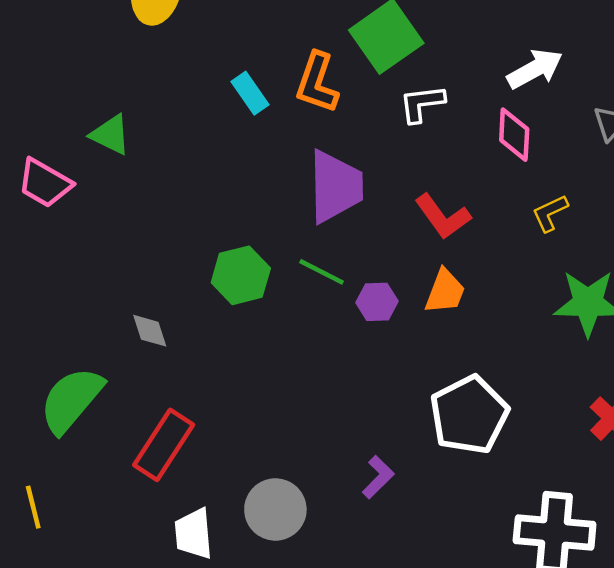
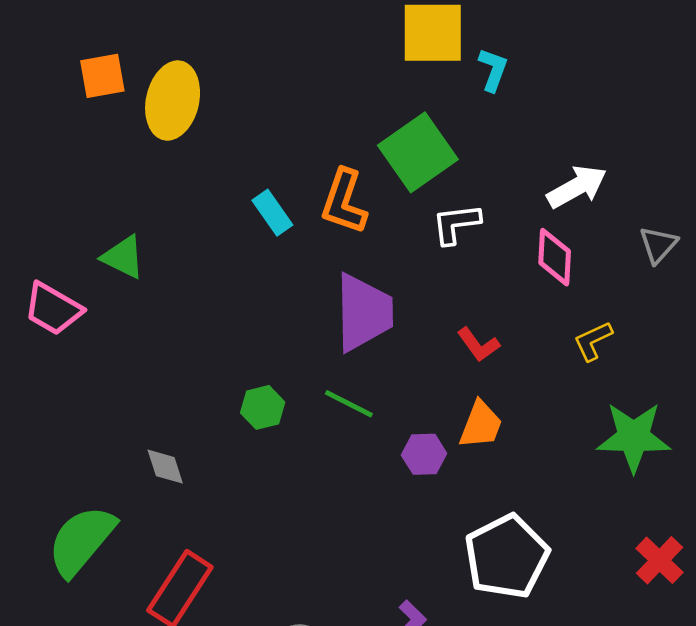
red L-shape: (443, 217) -> (478, 345), size x0.7
green hexagon: (241, 275) -> (263, 407), size x0.7
purple hexagon: (377, 302) -> (424, 454), moved

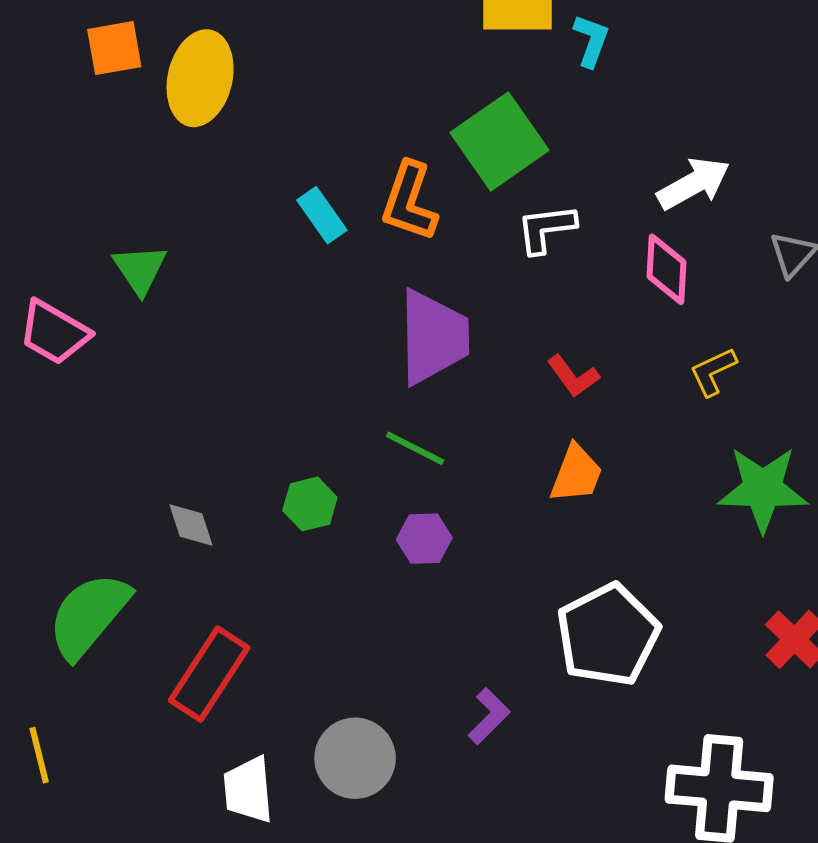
green triangle: (123, 257) -> (140, 269), turned 30
green hexagon: (263, 407) -> (310, 504), moved
purple hexagon: (424, 454) -> (424, 539), moved

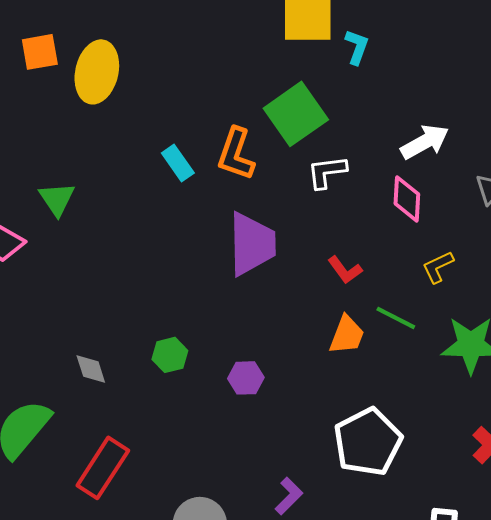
green line: (415, 448) -> (396, 318), moved

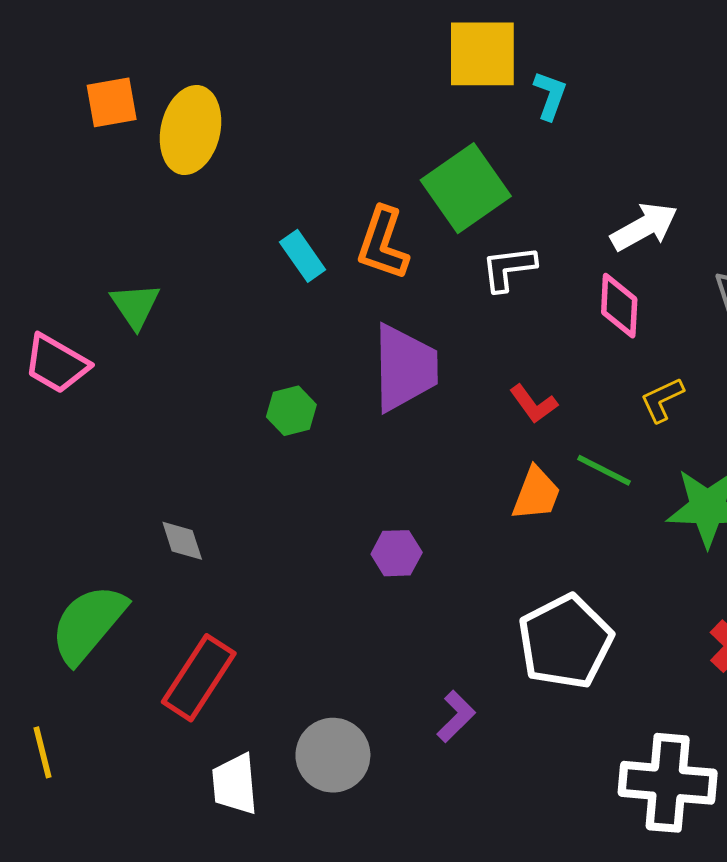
green hexagon: (170, 355) -> (291, 411), moved

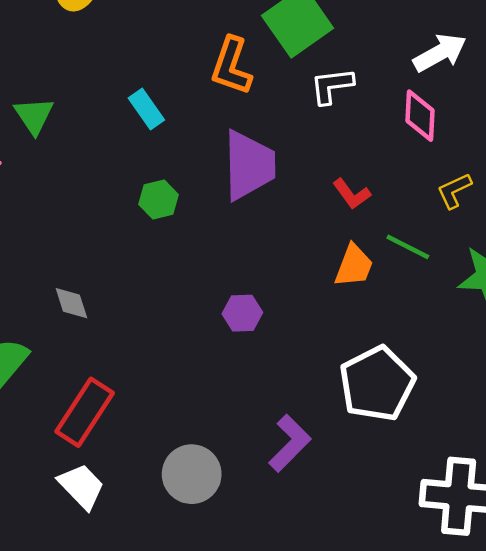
cyan rectangle: (303, 256) -> (146, 109), moved
purple L-shape: (456, 716) -> (290, 443), size x1.4
white trapezoid: (235, 784) -> (81, 486), moved, turned 141

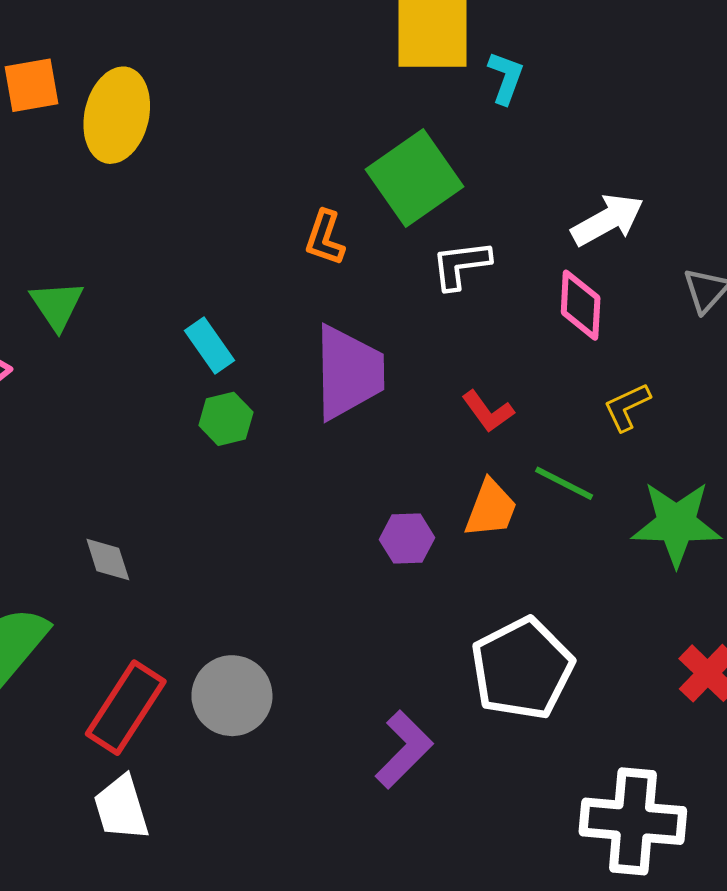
orange L-shape: (231, 66) -> (325, 238), size x0.7
cyan rectangle: (146, 109) -> (210, 346), moved
purple hexagon: (242, 313) -> (407, 539), moved
gray circle: (192, 474) -> (232, 696), moved
white trapezoid: (81, 486) -> (121, 808), turned -153

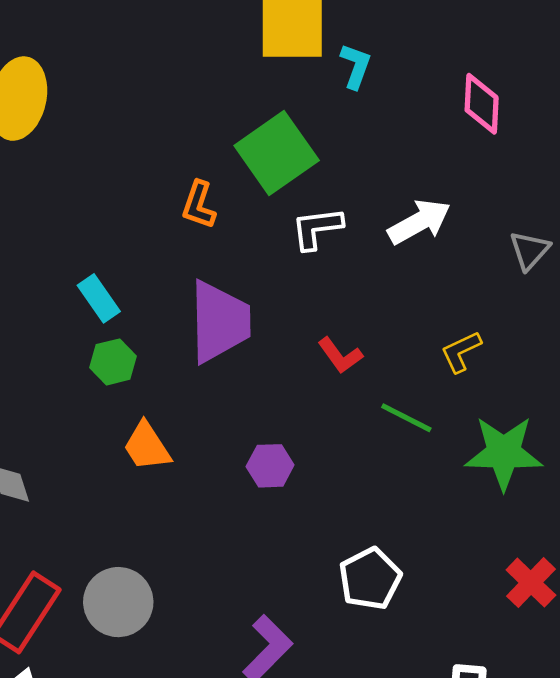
white arrow: (607, 220) -> (419, 222), moved
pink diamond: (581, 305) -> (482, 104), moved
orange trapezoid: (491, 509) -> (147, 446), moved, turned 126
white pentagon: (522, 669) -> (370, 579), size x0.7

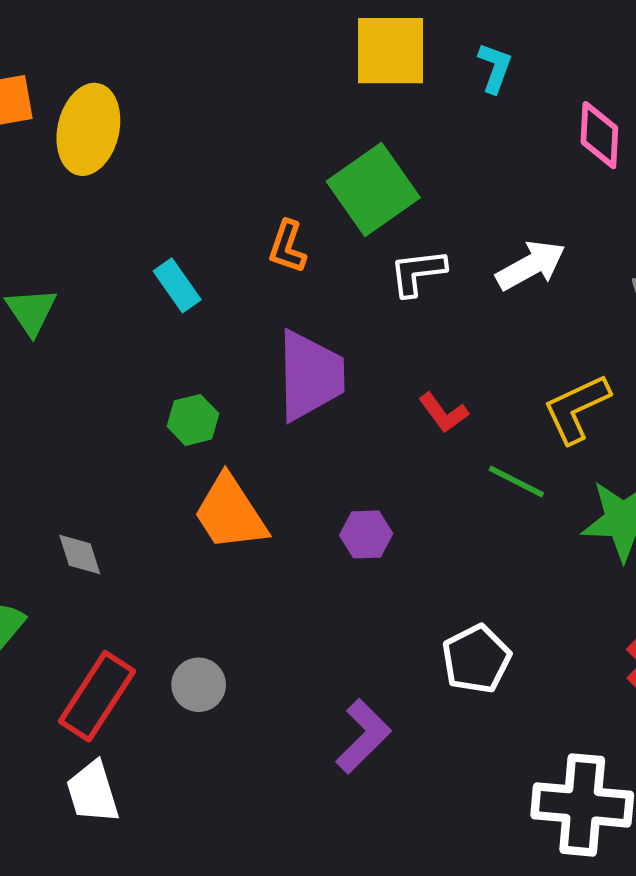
cyan L-shape: (356, 66) -> (495, 68), moved
cyan rectangle: (99, 298) -> (177, 285), moved
yellow L-shape: (461, 352) -> (577, 408), size x1.5
orange trapezoid: (147, 446) -> (230, 513), size x1.4
gray circle: (118, 602) -> (199, 685), size x0.7

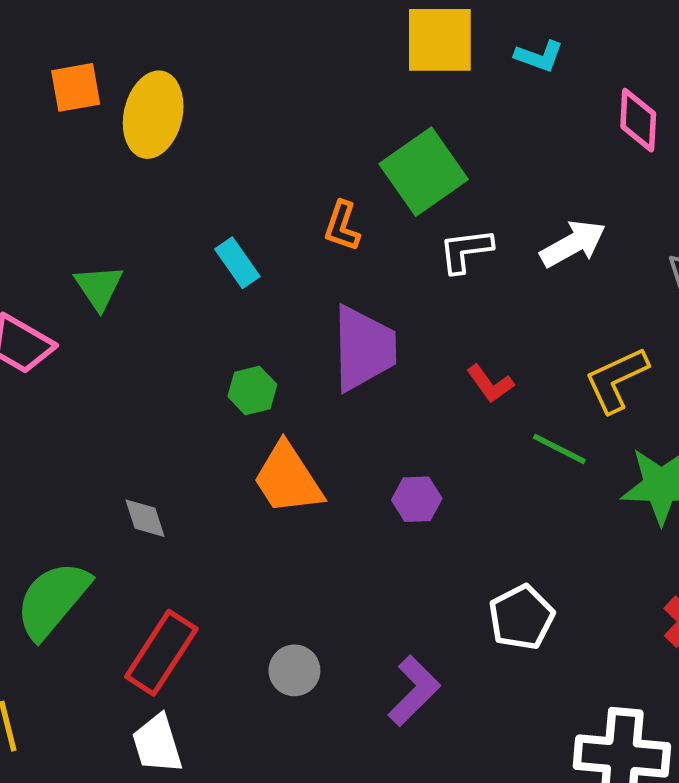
cyan L-shape: (495, 68) -> (539, 56), turned 90
gray circle: (199, 685) -> (294, 670), moved

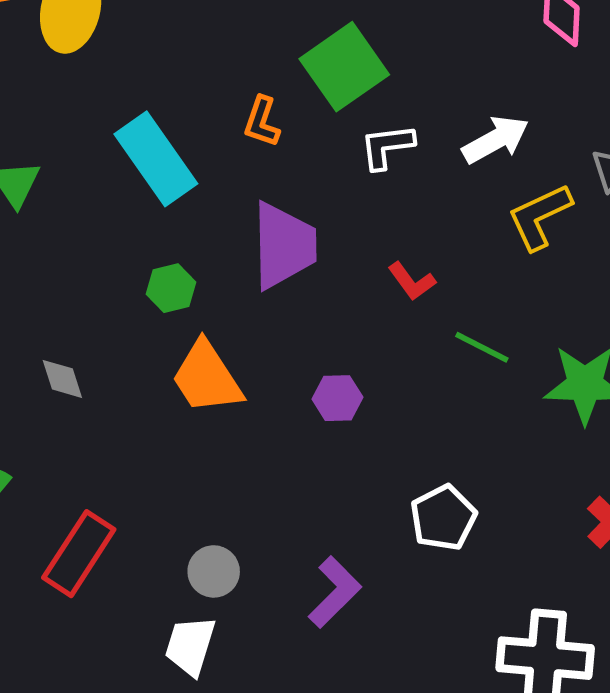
cyan rectangle: (237, 263) -> (156, 159), size x1.8
yellow L-shape: (616, 380) -> (540, 217), moved
gray diamond: (145, 518) -> (62, 379), moved
white trapezoid: (157, 744) -> (190, 646), moved, turned 34

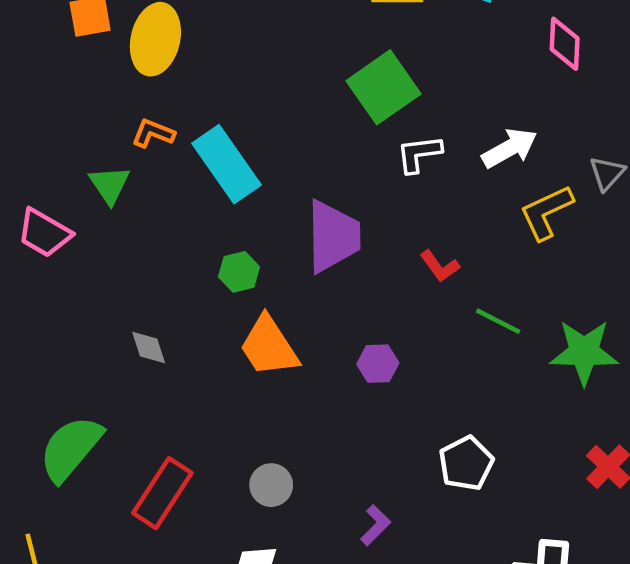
orange L-shape: (262, 122) -> (153, 133), moved, turned 93
gray circle: (214, 571) -> (271, 485), moved
purple L-shape: (335, 592) -> (375, 525), size x0.7

